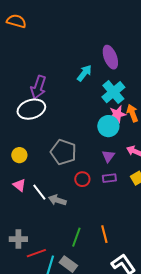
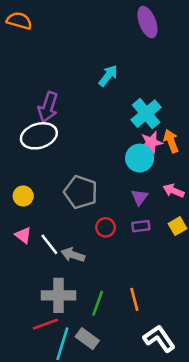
purple ellipse: (110, 57) -> (147, 22), moved
cyan arrow: (84, 73) -> (108, 76), moved
gray cross: (18, 239) -> (58, 295), moved, size x1.4

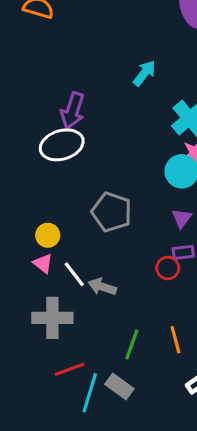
yellow circle: (23, 196) -> (48, 235), moved
red circle: (106, 227) -> (168, 268), moved
gray cross: (58, 295) -> (52, 318), moved

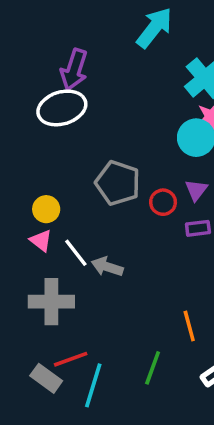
cyan arrow: (144, 73) -> (154, 28), size x1.4
red circle: (168, 268) -> (163, 202), moved
green line: (132, 344) -> (153, 368), moved
gray rectangle: (119, 386) -> (46, 378), moved

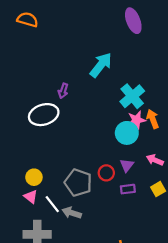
purple arrow: (74, 70) -> (63, 91), moved, size x0.6
gray pentagon: (118, 183) -> (78, 183), moved

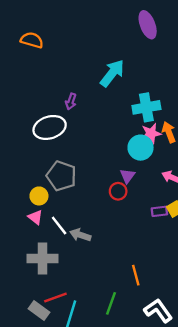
orange semicircle: (27, 20) -> (32, 40), moved
cyan cross: (132, 96) -> (146, 107), turned 30
purple triangle: (127, 165) -> (128, 176), moved
gray pentagon: (78, 183) -> (61, 176), moved
purple rectangle: (128, 189) -> (159, 211), moved

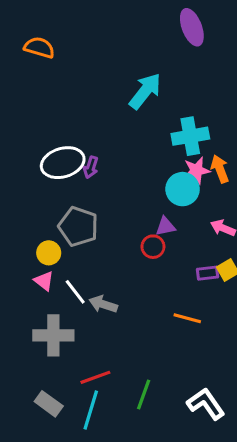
purple arrow: (71, 102) -> (91, 167), moved
purple triangle: (128, 176) -> (165, 226), turned 42
orange line: (136, 275) -> (187, 318), moved, turned -60
red line: (55, 298) -> (95, 377), moved

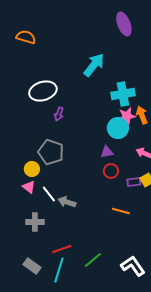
white ellipse: (63, 163) -> (43, 91), moved
red circle: (153, 247) -> (111, 171), moved
gray cross: (53, 335) -> (35, 222), size x0.7
green line: (144, 394) -> (93, 260), turned 30

